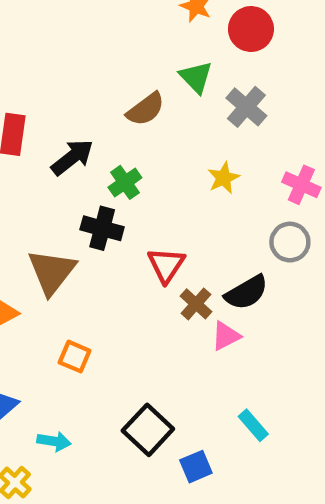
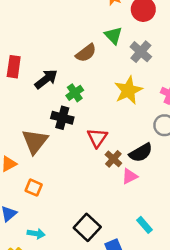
yellow star: (223, 178) -> (128, 90), size x1.6
orange square: (75, 357) -> (34, 188), moved

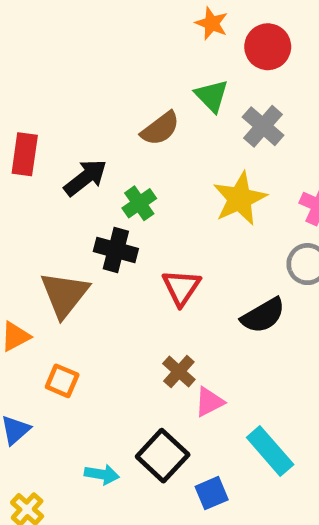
brown cross: (113, 159) -> (179, 372), moved
pink triangle: (130, 176) -> (209, 402), moved
cyan rectangle: (145, 225) -> (270, 451), size x1.5
cyan arrow: (36, 234) -> (102, 474), moved

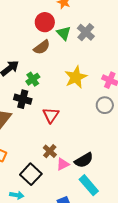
red circle: (268, 47) -> (45, 22), moved
gray cross: (263, 126) -> (86, 32), moved
black semicircle: (263, 315) -> (84, 160), moved
black square: (163, 456) -> (31, 174), moved

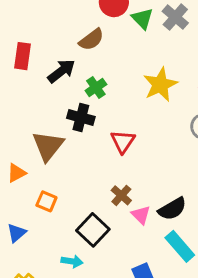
brown semicircle: (42, 47) -> (91, 40), moved
pink triangle: (63, 164) -> (141, 215), turned -48

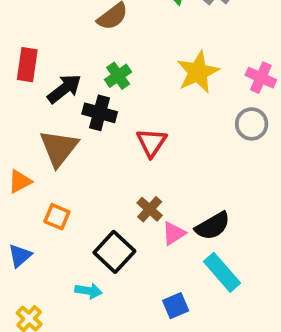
red rectangle: (22, 56) -> (27, 65), moved
black arrow: (61, 71) -> (64, 89), moved
pink triangle: (141, 215) -> (174, 233), turned 42

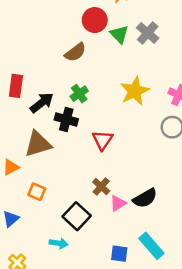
brown triangle: (59, 148) -> (38, 144), turned 36
cyan rectangle: (222, 272) -> (151, 246), moved
blue square: (176, 306) -> (119, 254), turned 30

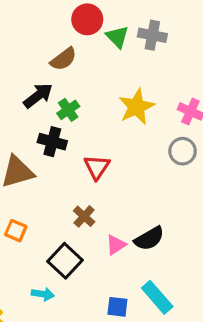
gray cross: (148, 33) -> (152, 35), turned -30
black arrow: (42, 103) -> (38, 96), moved
brown cross: (101, 187) -> (84, 216), moved

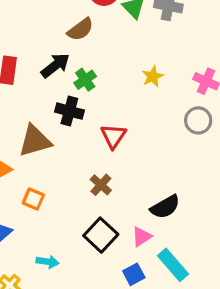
yellow star: (136, 107) -> (153, 76), size x0.6
pink triangle: (116, 245) -> (142, 237), moved
black square: (65, 261) -> (101, 235), moved
cyan arrow: (43, 294) -> (47, 262), moved
blue square: (117, 307) -> (134, 274), turned -35

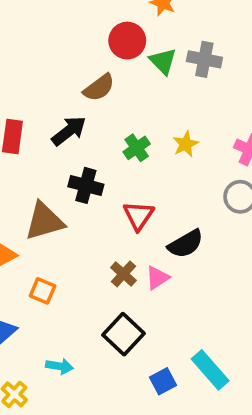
green cross: (85, 80) -> (137, 148), moved
black semicircle: (165, 207) -> (186, 244), moved
pink triangle: (142, 237) -> (157, 278), moved

